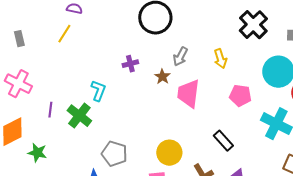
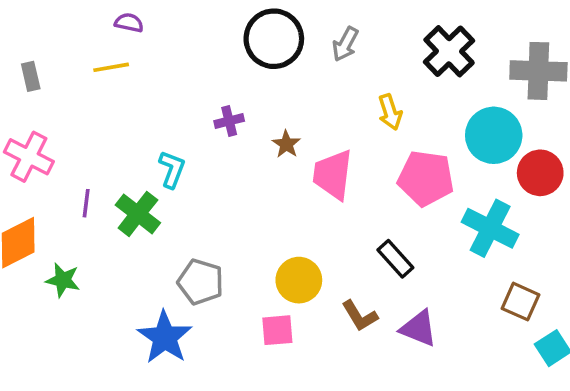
yellow line: (64, 34) -> (111, 67), turned 48
gray arrow: (180, 57) -> (345, 44), moved
pink pentagon: (240, 96) -> (426, 178), size x1.4

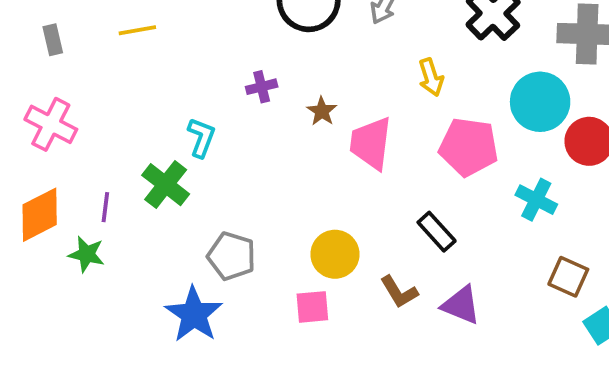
purple line: (86, 203) -> (105, 207), moved
cyan cross: (490, 228) -> (536, 200), size x0.7

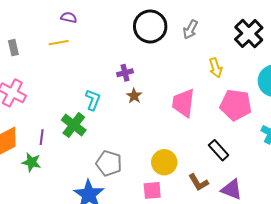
brown star: (322, 111) -> (134, 96), moved

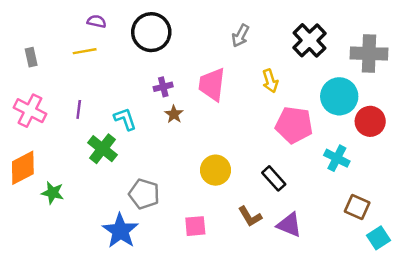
black circle: (150, 26) -> (151, 32), moved
cyan L-shape: (93, 100) -> (125, 119), turned -40
pink trapezoid: (183, 103) -> (212, 84), moved
purple line: (42, 137) -> (79, 109), moved
yellow circle: (164, 162) -> (216, 170), moved

